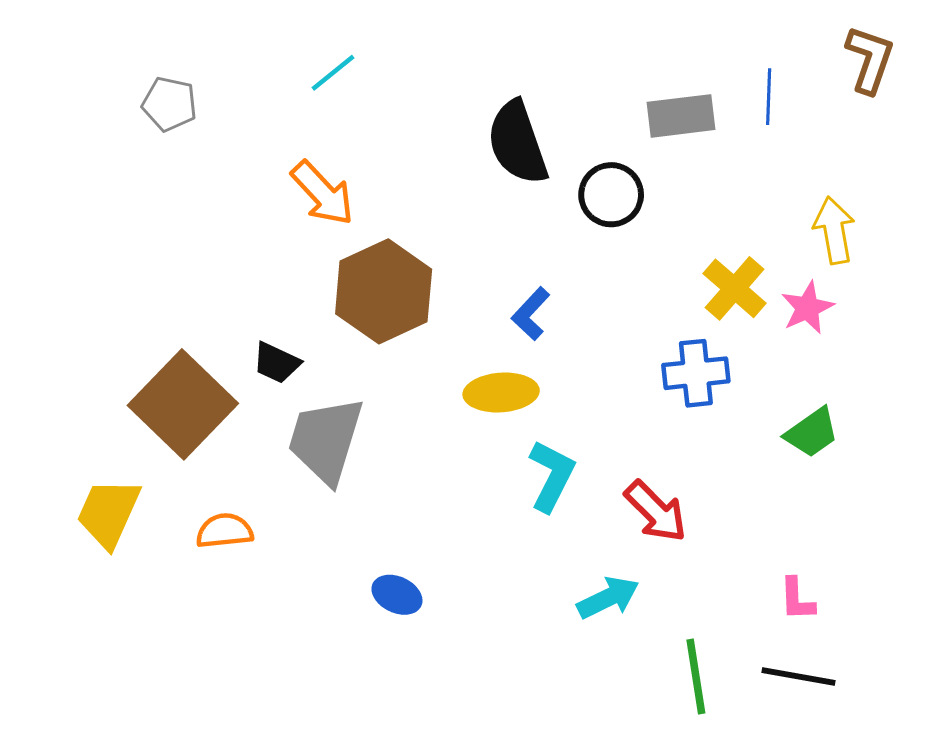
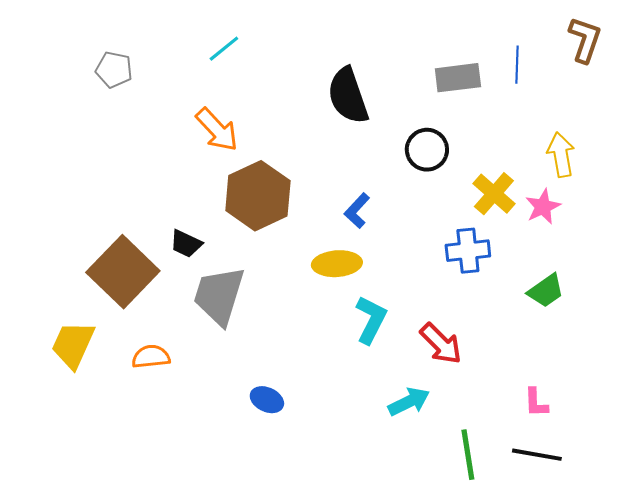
black circle: (611, 195) -> (427, 150), moved

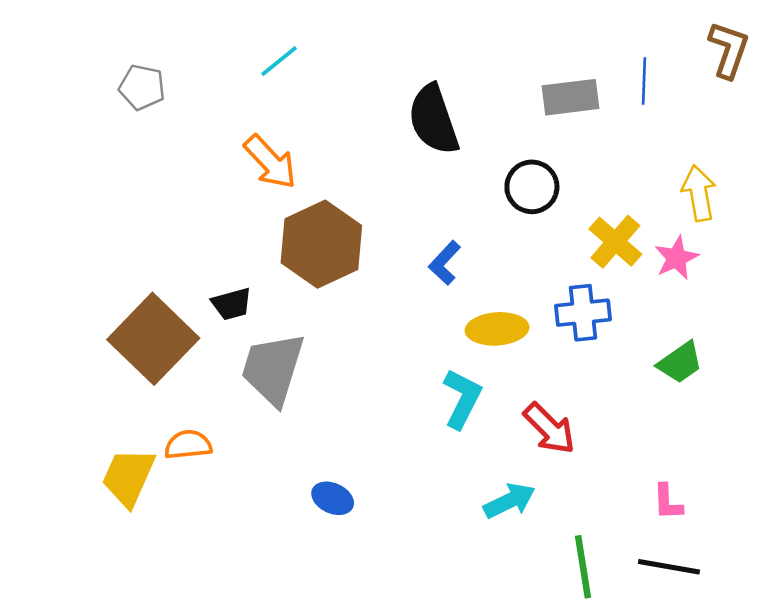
black trapezoid: (186, 244) -> (232, 304), turned -40
yellow ellipse: (337, 264) -> (497, 329), moved
yellow trapezoid: (73, 345) -> (128, 477), moved

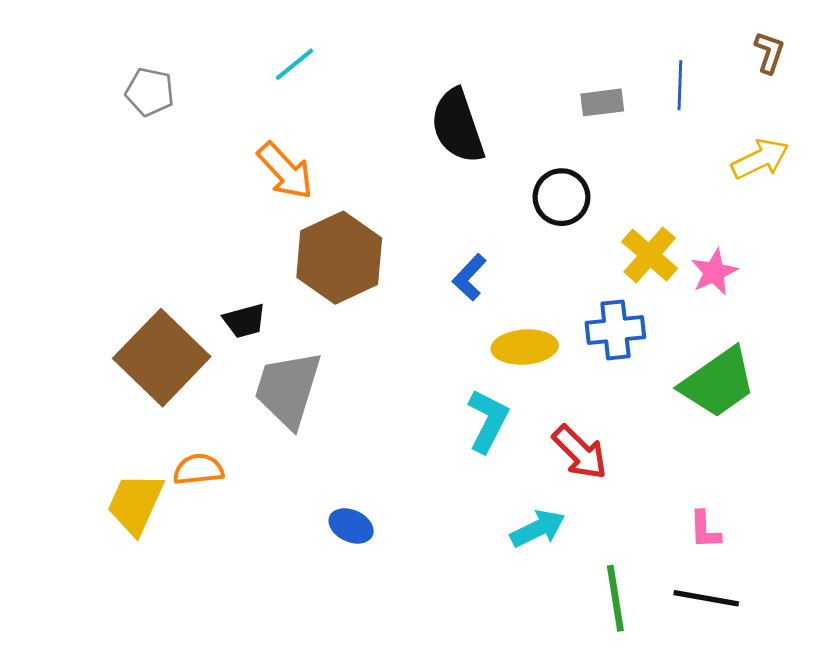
brown L-shape: (729, 50) -> (769, 52), size x0.7
gray rectangle: (571, 97) -> (602, 102), size x0.7
yellow arrow: (699, 193) -> (760, 159), moved, turned 74
green trapezoid: (680, 362) -> (718, 383), size x1.6

